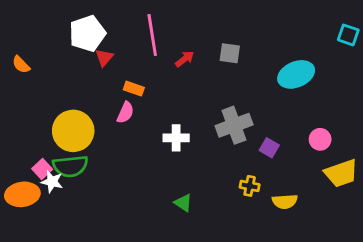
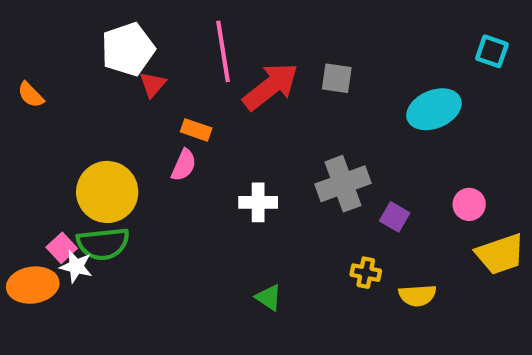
cyan square: (348, 35) -> (492, 51), moved
red arrow: (185, 59) -> (271, 86), size x2.0

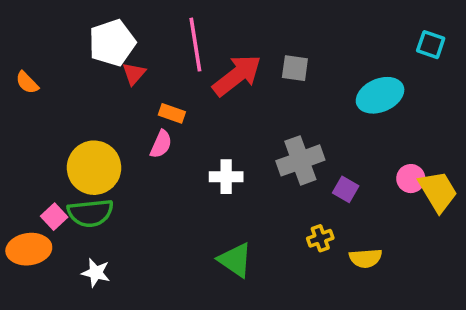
yellow trapezoid: (500, 254) -> (438, 191), moved, turned -102
white star: (76, 266) -> (96, 273), moved
yellow cross: (366, 273) -> (320, 238), turned -30
green triangle: (269, 297) -> (235, 260), size x1.5

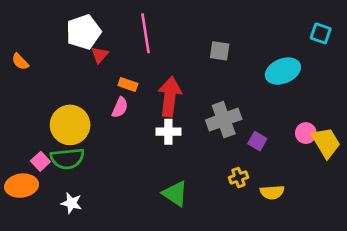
red arrow: (237, 75) -> (170, 97), moved, turned -45

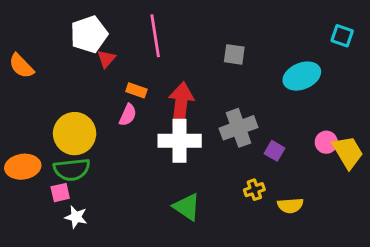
orange semicircle: (20, 62) -> (21, 66), size x1.4
white cross: (168, 132) -> (180, 141), size x1.6
pink square: (40, 161) -> (60, 193), moved, turned 30
orange ellipse: (22, 186) -> (23, 167), moved

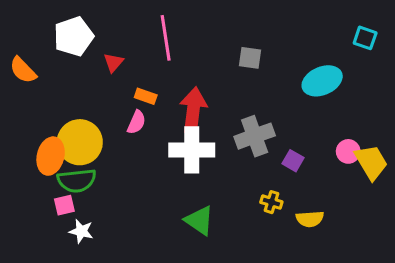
white pentagon: (89, 34) -> (74, 36), moved
orange ellipse: (23, 167) -> (51, 156), moved, turned -68
yellow cross: (254, 190) -> (271, 202), turned 36

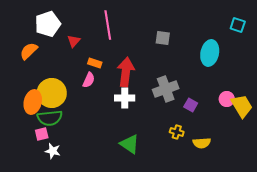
orange semicircle: (23, 70) -> (29, 51), moved, turned 90
cyan ellipse: (322, 81) -> (210, 53), turned -55
white cross: (192, 150) -> (125, 98), size x0.7

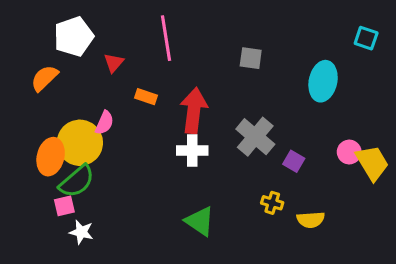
pink semicircle: (89, 80) -> (104, 123), moved
gray cross: (166, 89) -> (255, 137), turned -30
green semicircle: (50, 118) -> (77, 181), turned -35

